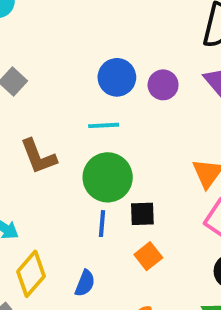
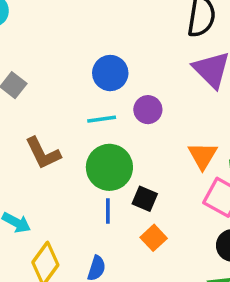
purple circle: (163, 85) -> (148, 110), moved
black square: (142, 214) -> (145, 199), turned 30

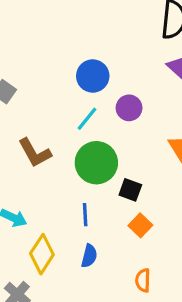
cyan line: (102, 119) -> (87, 119), turned -40
blue line: (108, 211) -> (85, 215), moved

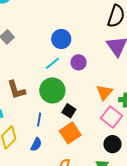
brown L-shape: (35, 153) -> (16, 90), moved
orange square: (140, 225) -> (70, 133), size x1.5

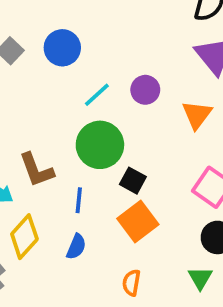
blue circle: (61, 39) -> (62, 48), moved
brown L-shape: (16, 90) -> (36, 170), moved
orange triangle: (104, 92) -> (197, 115), moved

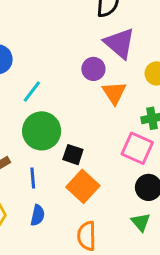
purple circle: (145, 90) -> (93, 69), moved
orange semicircle: (131, 283) -> (87, 236), size x1.4

